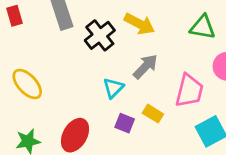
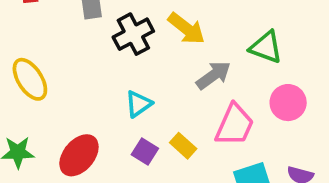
gray arrow: (145, 67) -> (213, 75), moved

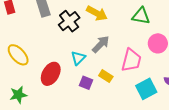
gray arrow: (213, 75) -> (101, 44), moved
red ellipse: (79, 155) -> (51, 74), moved

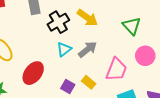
green triangle: (141, 16) -> (132, 26), turned 30
cyan triangle: (78, 58) -> (64, 49), moved

